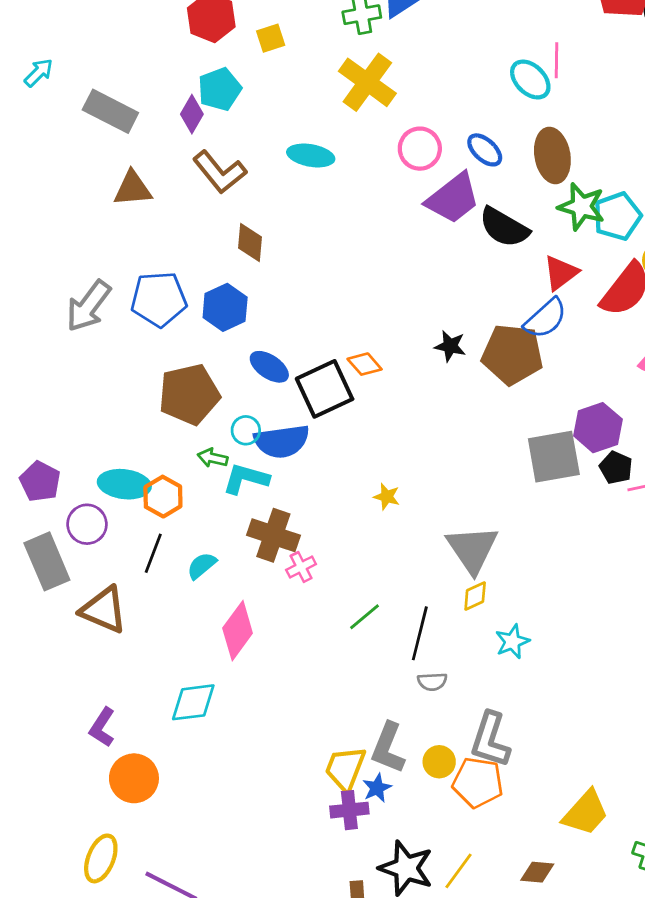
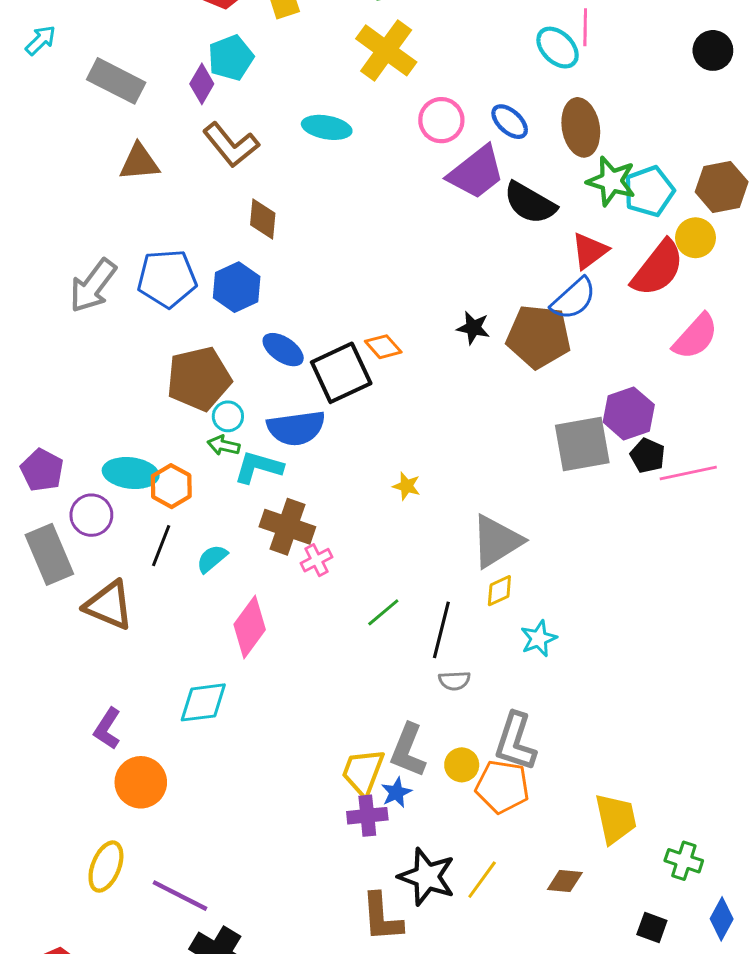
cyan circle: (246, 430) -> (228, 416), moved
gray triangle: (472, 549) -> (497, 541), turned 32
yellow trapezoid: (586, 813) -> (616, 819), turned -54

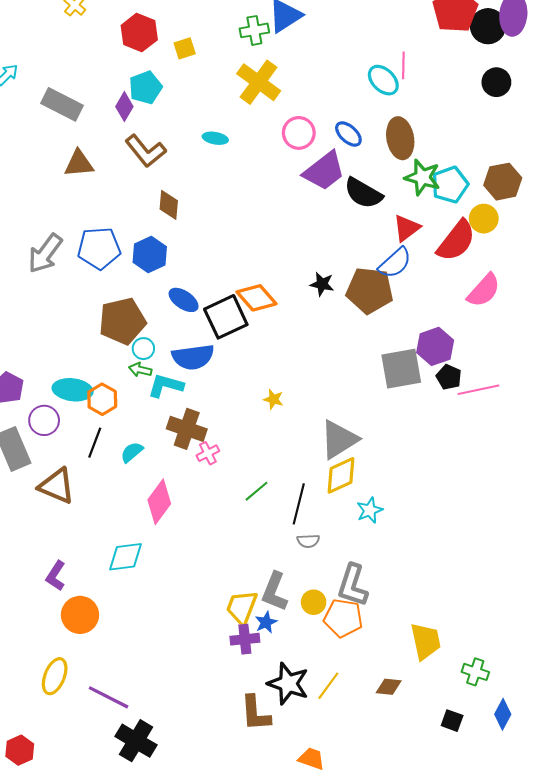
cyan ellipse: (327, 127) -> (215, 138), size x0.7
orange diamond: (383, 347) -> (256, 298), size x1.5
yellow diamond: (499, 591) -> (341, 475), size x1.6

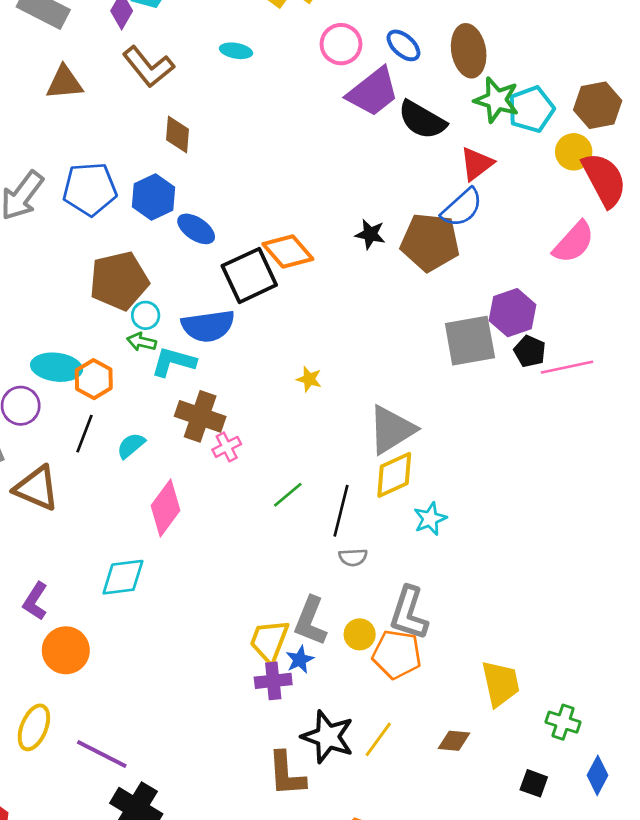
red semicircle: (456, 241) -> (604, 180), moved, turned -66
blue ellipse: (184, 300) -> (196, 229), moved

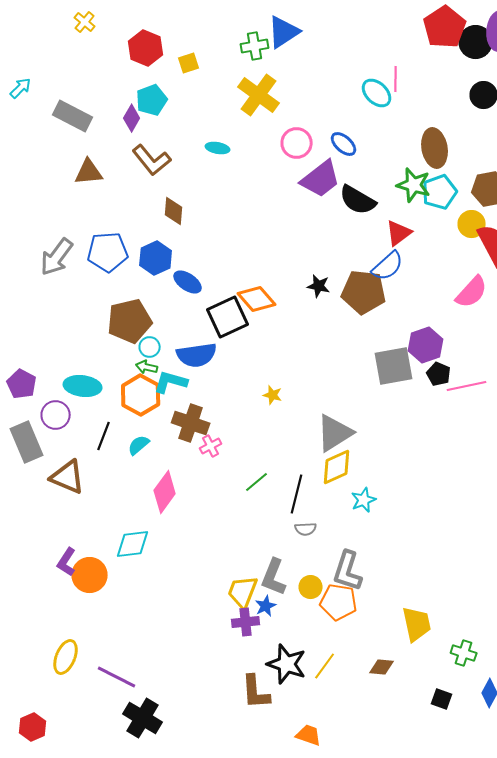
brown ellipse: (469, 51) -> (435, 148), moved
orange hexagon: (94, 379) -> (141, 395), moved, size x1.4
orange circle: (66, 650) -> (90, 575), moved

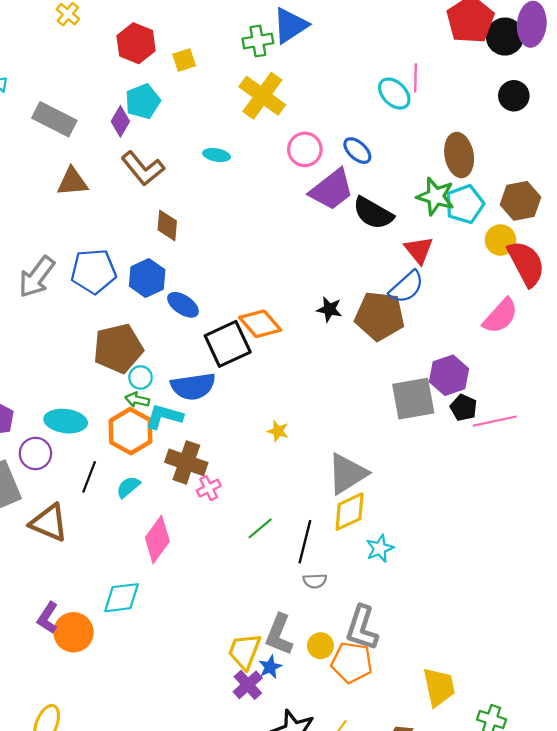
red triangle: (399, 233) -> (419, 250), turned -32
purple cross: (246, 622) -> (248, 685), turned -36

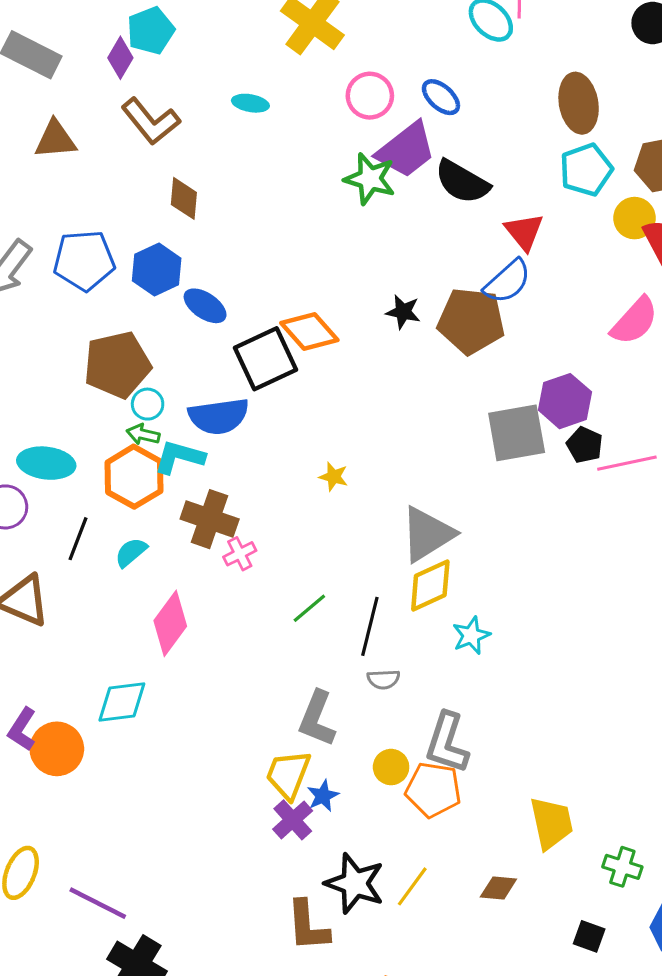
green star: (436, 196) -> (370, 179), moved
gray L-shape: (279, 635) -> (317, 719), moved

